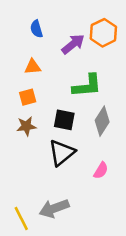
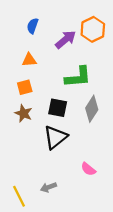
blue semicircle: (36, 29) -> (33, 26), turned 35
brown star: (26, 126) -> (24, 113), turned 30
pink semicircle: (101, 170) -> (88, 169), moved, turned 98
gray arrow: (54, 208) -> (49, 187), size x0.6

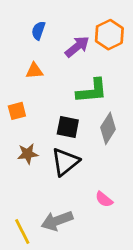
orange square: (25, 87) -> (17, 111), moved
brown star: (24, 113) -> (28, 154), moved, turned -30
gray arrow: (49, 187) -> (57, 221), size x1.6

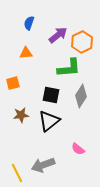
orange hexagon: (109, 35) -> (82, 42), moved

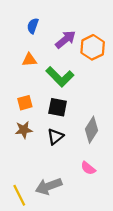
green L-shape: (69, 68) -> (60, 77), moved, turned 50
orange square: (13, 83) -> (25, 103), moved
gray diamond: (81, 96) -> (91, 130), moved
black triangle: (49, 121) -> (55, 137), size x0.7

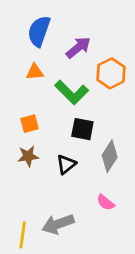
blue semicircle: (33, 26) -> (39, 31), size x1.6
orange hexagon: (93, 47) -> (111, 73), moved
black square: (58, 107) -> (82, 129), moved
yellow line: (19, 195) -> (23, 235), turned 35

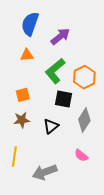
orange hexagon: (111, 73) -> (84, 77), moved
green L-shape: (72, 92) -> (55, 71), turned 95
yellow line: (23, 235) -> (14, 157), moved

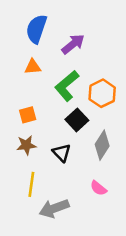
black square: (63, 99) -> (77, 120), turned 36
black triangle: (51, 126) -> (62, 153), turned -35
yellow line: (14, 157) -> (31, 184), moved

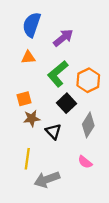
brown star: (26, 145) -> (32, 118), moved

